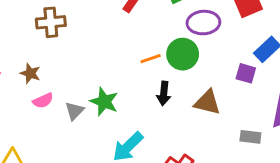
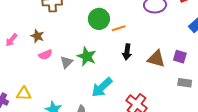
green circle: (183, 54) -> (99, 19), moved
purple square: (246, 73) -> (180, 57), moved

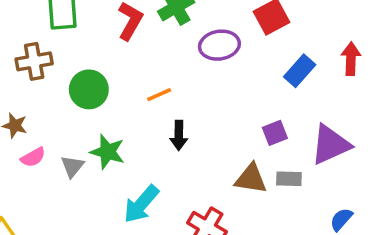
green circle: (99, 19) -> (89, 89), moved
purple square: (180, 57) -> (275, 133), turned -32
brown triangle: (156, 59) -> (251, 179), moved

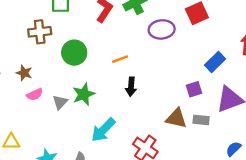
blue rectangle: (300, 71) -> (215, 62), moved
green star: (108, 152) -> (84, 94), turned 30

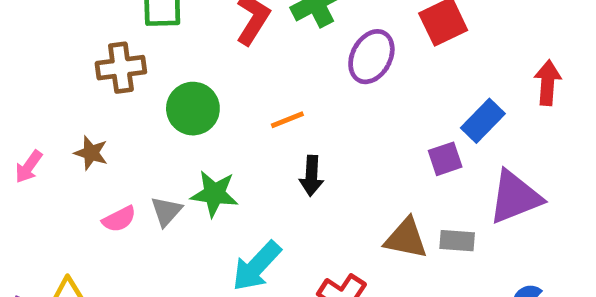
purple ellipse: (162, 29) -> (371, 57), turned -55
purple square: (194, 89) -> (445, 159), moved
pink semicircle: (35, 94) -> (119, 219), moved
green star: (84, 94) -> (214, 194), turned 30

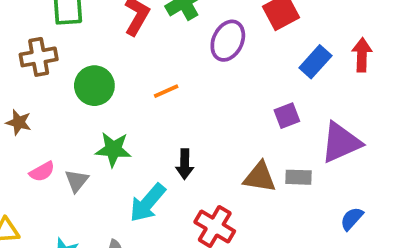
blue rectangle: (483, 121) -> (315, 62), moved
black arrow: (311, 176) -> (185, 164), moved
gray triangle: (166, 211) -> (77, 181), moved

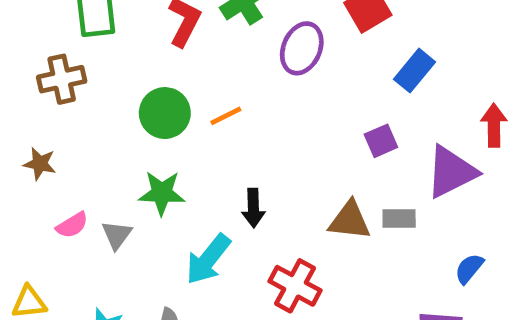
red arrow: (362, 55) -> (494, 125), moved
green circle: (94, 86) -> (165, 113), moved

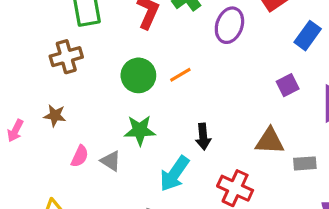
gray rectangle: (399, 219) -> (305, 163), moved
pink semicircle: (72, 225) -> (80, 156), turned -30
gray triangle: (117, 235) -> (111, 161), turned -30

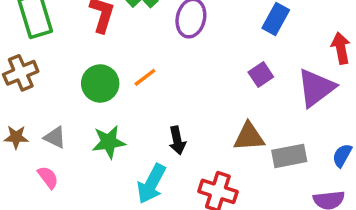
pink semicircle: (80, 156) -> (48, 177), turned -55
gray triangle: (111, 161) -> (55, 137), moved
gray rectangle: (305, 163) -> (289, 156), size x1.4

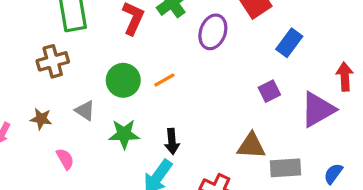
gray triangle: (55, 137) -> (85, 111), moved
black arrow: (177, 140) -> (172, 141), moved

